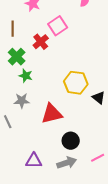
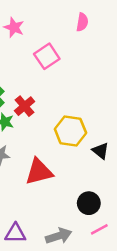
red cross: (41, 42) -> (25, 106), moved
black circle: (71, 141) -> (89, 203), moved

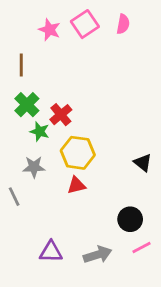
pink square: (47, 56) -> (85, 24), moved
yellow hexagon: (70, 131) -> (78, 153), moved
red triangle: (39, 172) -> (76, 185), size x0.6

